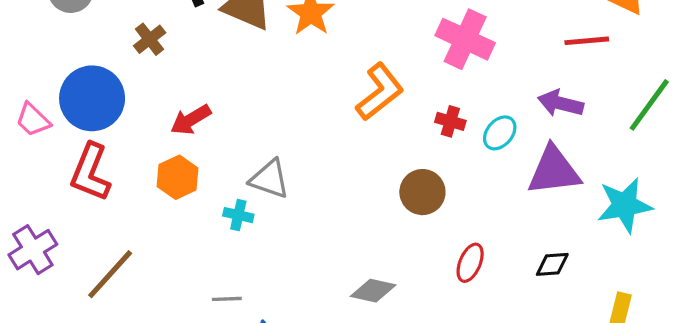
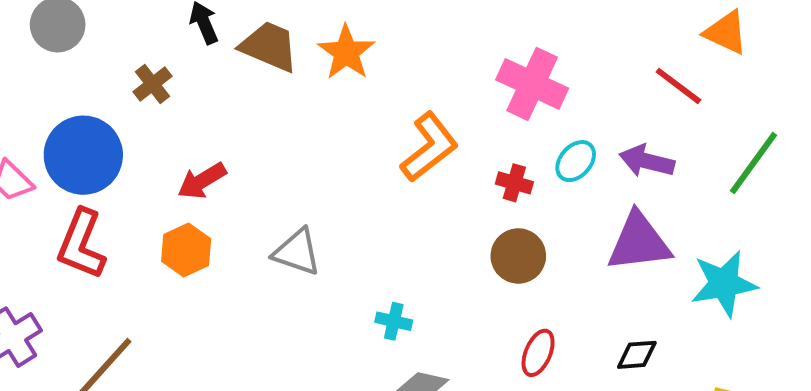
red line: (587, 41) -> (678, 86), turned 42
cyan ellipse: (500, 133) -> (576, 161), moved
brown circle: (422, 192) -> (518, 256), moved
cyan cross: (238, 215) -> (394, 321), moved

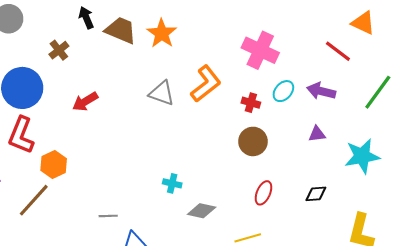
purple triangle: (639, 242) -> (317, 134), size x0.5
orange hexagon: (186, 250) -> (54, 165), moved
gray triangle: (297, 252) -> (162, 93), moved
cyan cross: (394, 321) -> (172, 183), moved

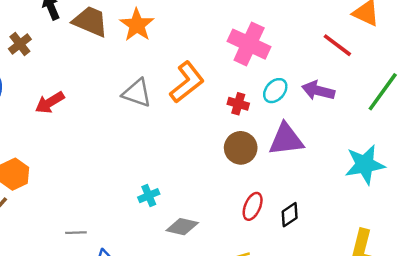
purple triangle: (317, 134) -> (286, 140), moved, size x1.8
cyan cross: (172, 183) -> (149, 196), turned -36
black diamond: (316, 194) -> (290, 215), moved, turned -30

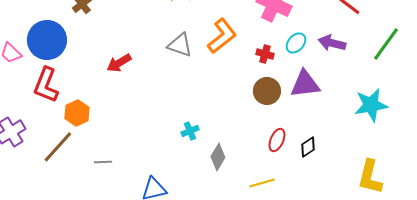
red arrow: (50, 103) -> (119, 63), moved
gray diamond: (182, 227) -> (218, 157), turned -72
gray line: (76, 233) -> (103, 162), moved

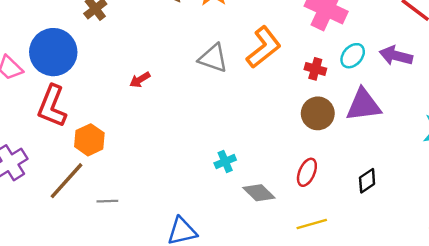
red arrow: (119, 63) -> (140, 80), size x0.7
red ellipse: (277, 140) -> (307, 172), moved
gray diamond: (218, 157) -> (259, 193), turned -76
gray line: (103, 162) -> (107, 201), moved

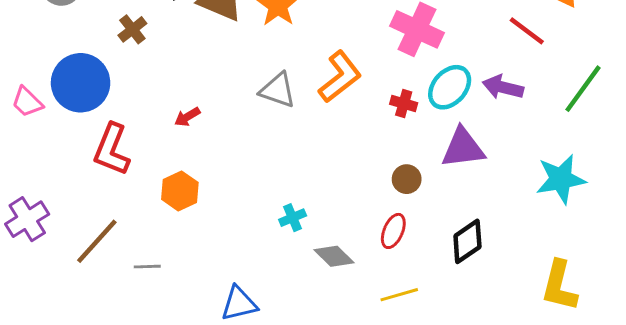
cyan ellipse: (353, 56) -> (450, 87), size x1.4
red L-shape: (52, 106) -> (112, 149), moved
brown circle: (318, 113) -> (407, 179), moved, size x0.7
orange hexagon: (89, 140) -> (180, 191), moved
black diamond: (367, 181) -> (467, 241), size x1.4

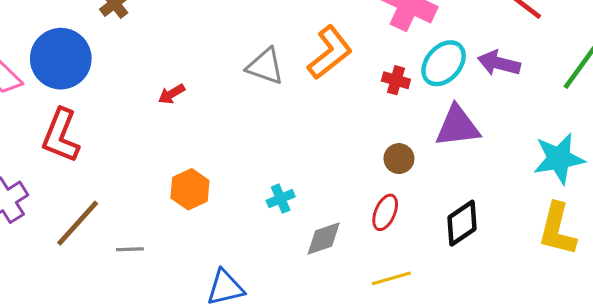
red L-shape: (112, 149) -> (61, 135), moved
orange hexagon: (180, 191) -> (190, 189), moved
gray diamond: (334, 256) -> (324, 238), turned -63
yellow L-shape: (559, 286) -> (557, 229), moved

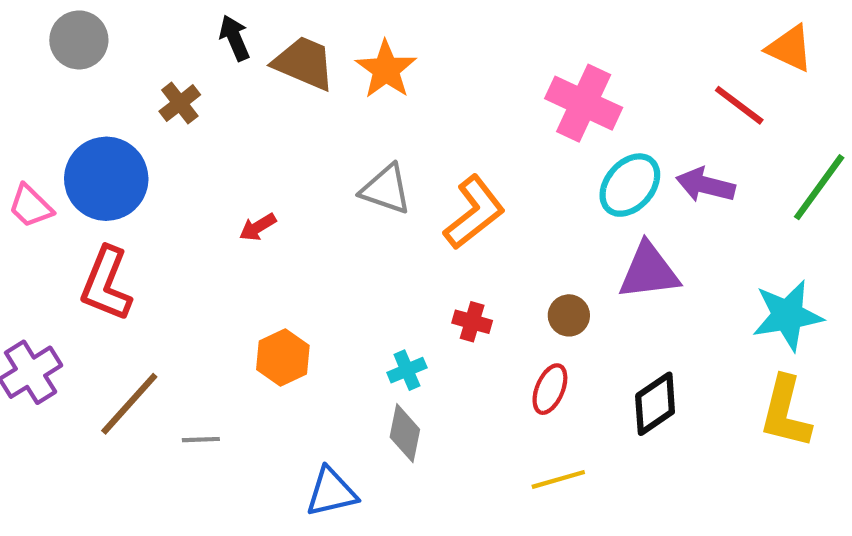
orange L-shape: (330, 52) -> (474, 212), moved
red cross: (396, 80) -> (472, 322), moved
gray diamond: (324, 238) -> (405, 433), moved, turned -60

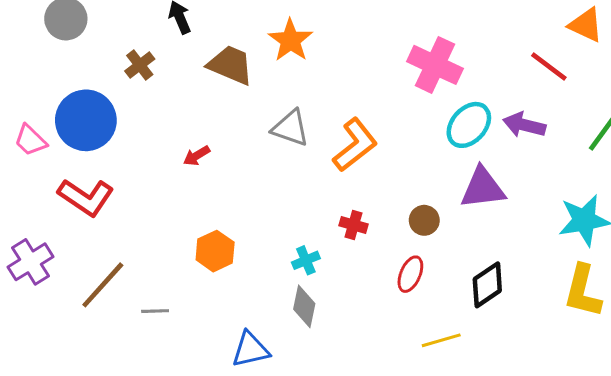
brown trapezoid: (304, 63) -> (230, 65), moved
red L-shape: (106, 284) -> (86, 197), turned -78
yellow line: (558, 479) -> (441, 340), moved

